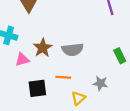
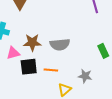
brown star: (43, 48) -> (32, 42), turned 30
black square: (37, 88) -> (29, 67), moved

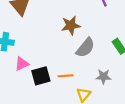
brown star: (32, 42) -> (71, 25), moved
gray semicircle: (60, 44) -> (85, 48), moved, turned -36

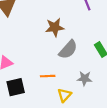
black square: (41, 76) -> (16, 87), moved

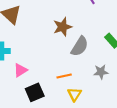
yellow triangle: (64, 95) -> (74, 94), moved

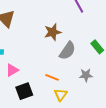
orange line: (64, 76) -> (52, 77), turned 32

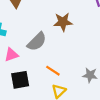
gray semicircle: (67, 51) -> (37, 42), moved

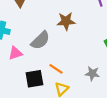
black square: (20, 80) -> (34, 79), moved

